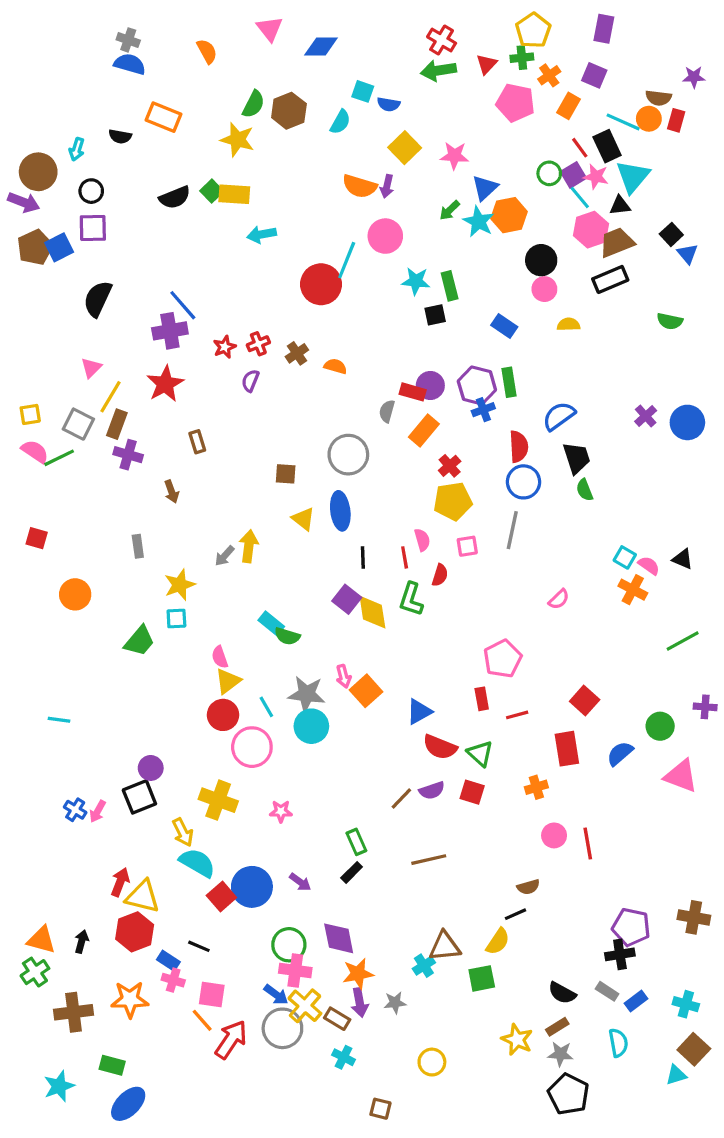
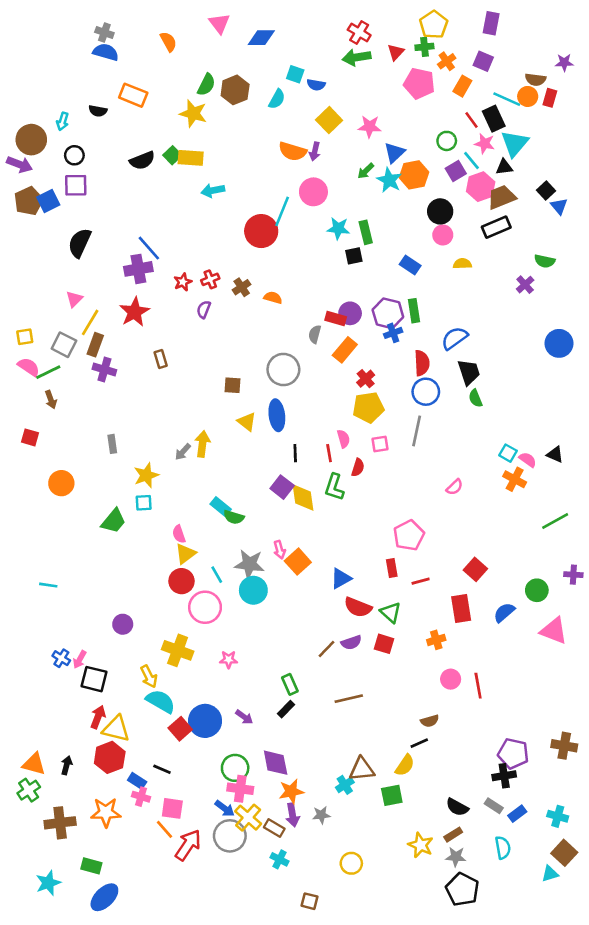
purple square: (573, 175) -> (456, 171), moved
purple cross: (646, 416) -> (525, 285), moved
brown arrow: (172, 492) -> (51, 400), moved
black square: (139, 797) -> (94, 679), moved, turned 36

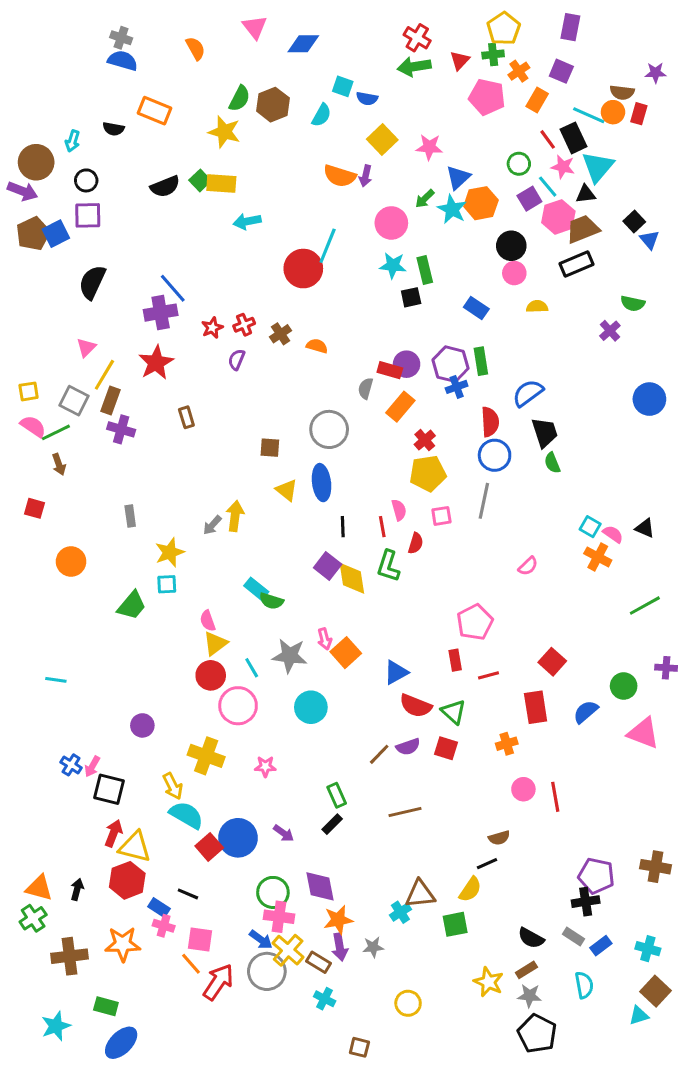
pink circle: (313, 192) -> (391, 223), moved
cyan circle: (253, 590) -> (311, 707), moved

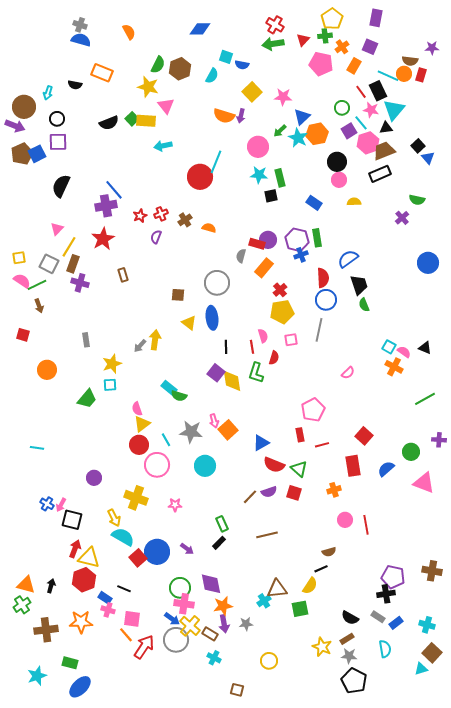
pink triangle: (255, 27) -> (166, 106), moved

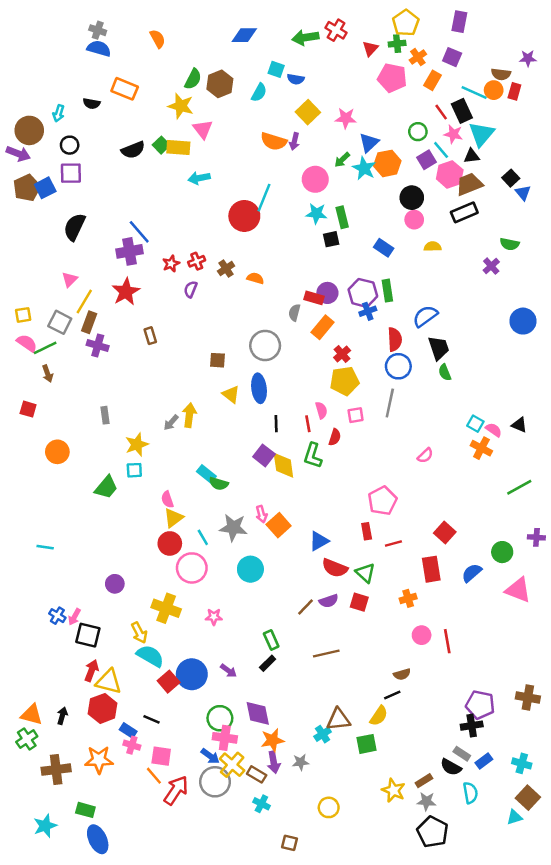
green arrow: (273, 44) -> (305, 38), moved
black semicircle: (350, 618) -> (451, 767), moved
blue ellipse: (80, 687) -> (98, 839), turned -70

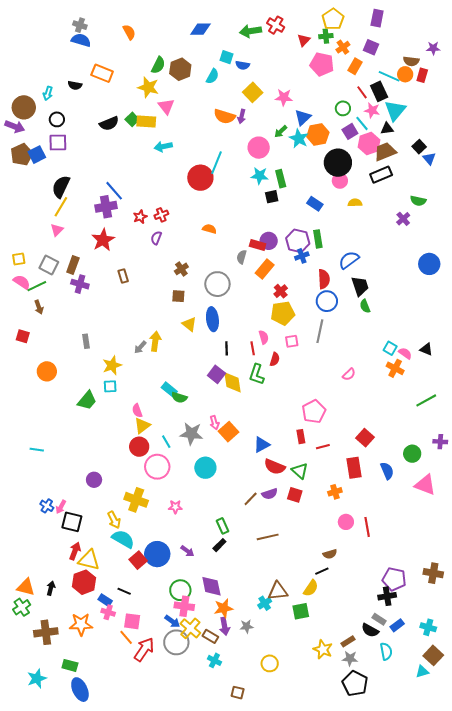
black circle: (412, 198) -> (338, 163), size x1.4
brown cross: (226, 269) -> (181, 269), moved
yellow line: (84, 302) -> (61, 207), moved
blue semicircle: (472, 573) -> (387, 471), turned 108

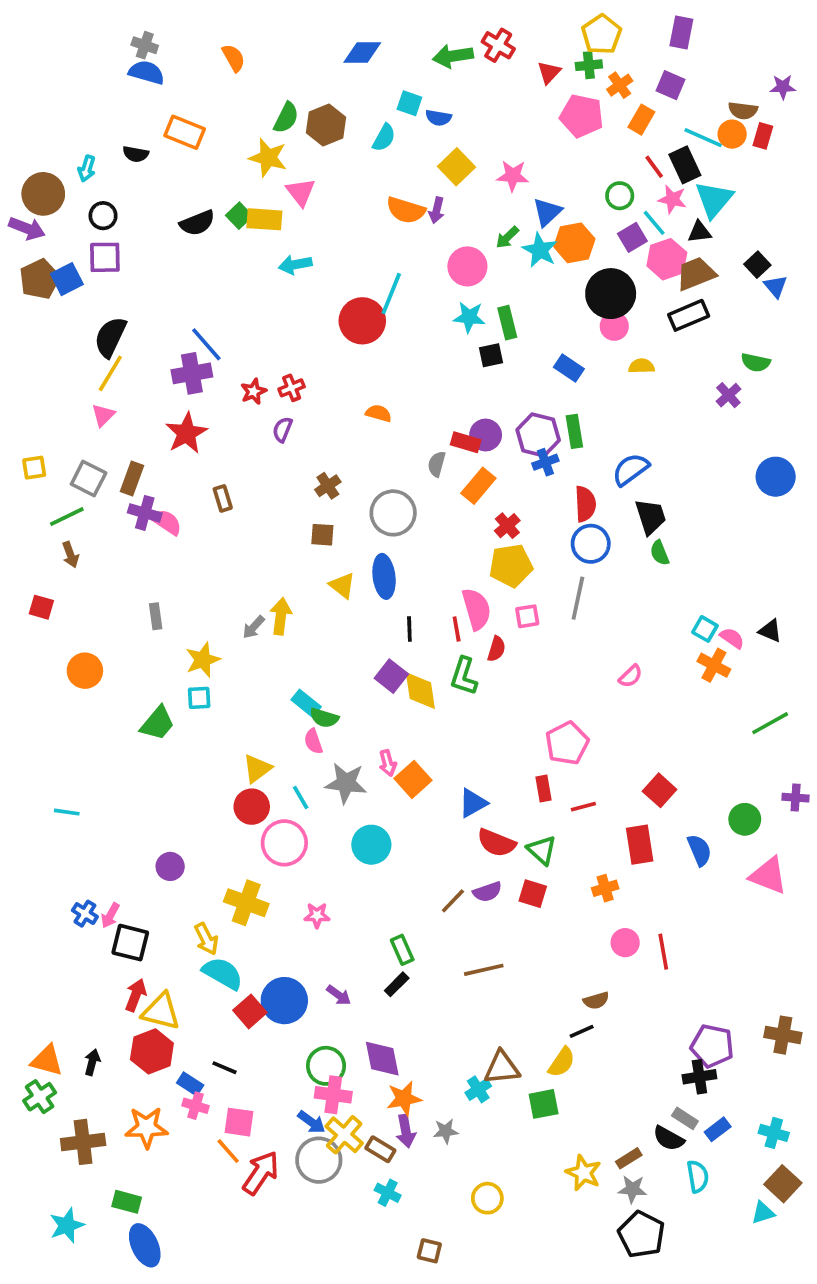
pink semicircle: (22, 282) -> (166, 522), moved
pink semicircle: (264, 337) -> (476, 609), size x1.6
pink semicircle: (137, 411) -> (313, 741), moved

